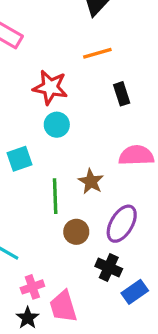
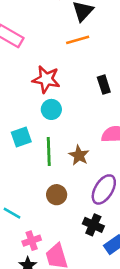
orange line: (97, 53) -> (78, 40), moved
green line: (55, 196) -> (49, 151), moved
brown circle: (76, 232) -> (57, 195), moved

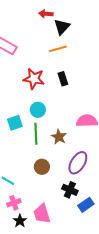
black rectangle: (104, 85) -> (63, 79), moved
cyan circle: (51, 109) -> (38, 110), moved
pink cross: (32, 241) -> (14, 203), moved

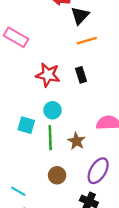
orange line: (58, 49) -> (87, 41), moved
cyan square: (15, 123) -> (26, 125), turned 35

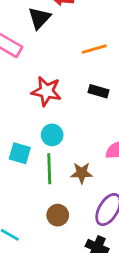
black triangle: (80, 16) -> (39, 18), moved
black rectangle: (81, 75) -> (99, 91), moved, turned -56
brown star: (76, 141) -> (82, 173), turned -30

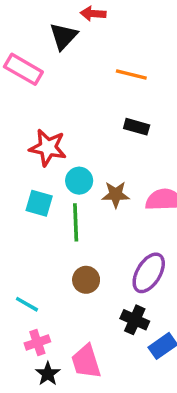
orange line: (94, 49) -> (131, 74), turned 30
red star: (46, 91) -> (48, 148), moved
brown star: (82, 173) -> (116, 195), moved

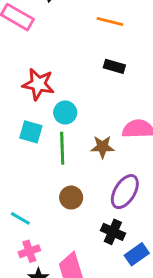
brown star: (116, 195) -> (102, 147), moved

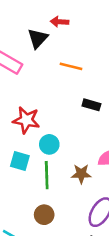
orange line: (110, 22) -> (71, 66), moved
brown circle: (71, 198) -> (44, 215), moved

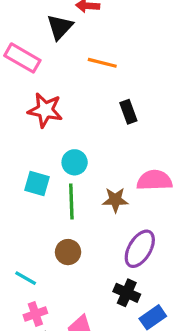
black rectangle: (91, 105) -> (128, 112), turned 54
red star: (26, 120) -> (45, 110), moved

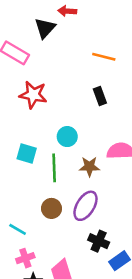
orange line: (102, 63) -> (104, 57), moved
cyan circle: (75, 162) -> (67, 137), moved
purple ellipse: (140, 249) -> (86, 206), moved

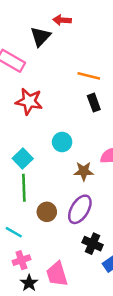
orange line: (104, 57) -> (89, 76), moved
cyan square: (27, 154) -> (23, 159), turned 30
green line: (54, 168) -> (24, 188), moved

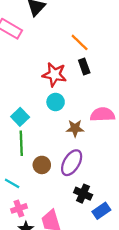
orange line: (89, 76) -> (80, 42), turned 30
red star: (29, 101) -> (54, 74), moved

